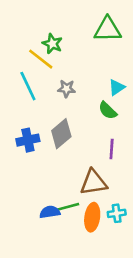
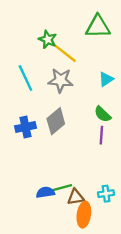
yellow line: (41, 59) -> (65, 53), moved
gray star: (66, 89) -> (60, 80), size x1.5
green semicircle: (108, 110) -> (103, 114), moved
brown triangle: (94, 182) -> (76, 197), moved, size x0.7
orange ellipse: (92, 217) -> (84, 215), moved

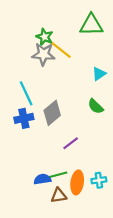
cyan line: (25, 78) -> (26, 93), moved
gray star: (60, 80) -> (43, 54), moved
purple line: (101, 135) -> (71, 143), moved, turned 49
brown triangle: (76, 197) -> (59, 195), moved
orange ellipse: (84, 215) -> (77, 182), moved

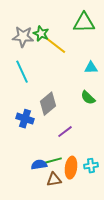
gray star: (43, 54) -> (23, 37), moved
cyan triangle: (99, 74) -> (91, 68), turned 32
cyan line: (26, 93) -> (22, 72), moved
blue cross: (24, 118) -> (25, 119), moved, turned 30

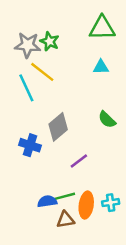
yellow line: (56, 46) -> (42, 72), moved
cyan triangle: (91, 68) -> (101, 67), moved

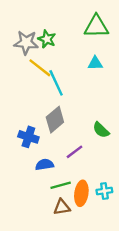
cyan line: (26, 88) -> (56, 83), moved
green semicircle: (107, 120) -> (101, 130), moved
blue semicircle: (47, 201) -> (45, 165), moved

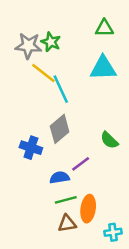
green triangle: (96, 26) -> (104, 28), size x0.7
cyan triangle: (95, 63) -> (103, 68), size x1.6
blue semicircle: (45, 165) -> (60, 177), moved
cyan cross: (104, 191) -> (113, 232), moved

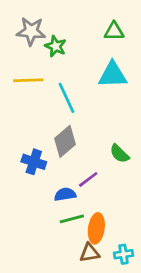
gray star: (28, 46) -> (31, 31), moved
yellow line: (43, 73) -> (28, 80), moved, turned -40
brown triangle: (67, 224) -> (90, 253), moved

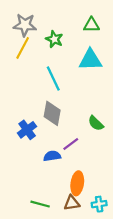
green star: (56, 46) -> (54, 39), moved
yellow line: (28, 80) -> (23, 48), moved, turned -60
gray diamond: (65, 141) -> (52, 113), turned -40
blue cross: (34, 162) -> (27, 130), turned 36
green line: (72, 219) -> (40, 204), moved, turned 30

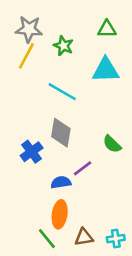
cyan line: (53, 78) -> (62, 92), turned -35
orange ellipse: (77, 183) -> (60, 214), moved
green line: (40, 204) -> (47, 239), turned 36

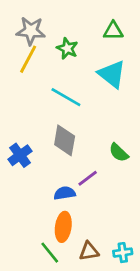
cyan triangle: (106, 70) -> (112, 74), turned 40
blue cross: (32, 152) -> (20, 155), moved

